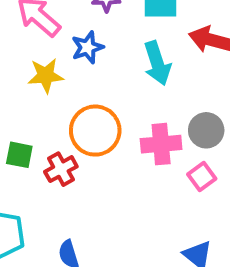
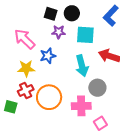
gray circle: (206, 130) -> (97, 88), moved
red cross: (61, 169) -> (26, 90), moved

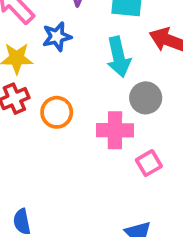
orange circle: (49, 97) -> (57, 112), size x0.7

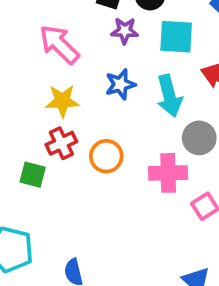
blue star: (57, 37) -> (120, 84), moved

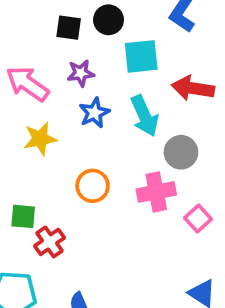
purple star: (125, 31) -> (81, 73), moved
red cross: (61, 143) -> (49, 242), moved

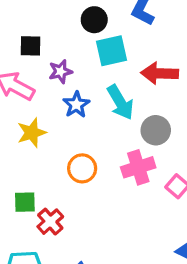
black circle: (109, 20) -> (94, 20), moved
black square: (69, 28) -> (31, 46), moved

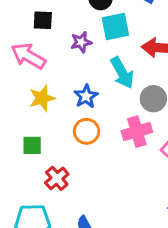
purple star: (60, 72) -> (81, 42), moved
blue star: (76, 105) -> (86, 96), moved
green square: (25, 202) -> (32, 145), moved

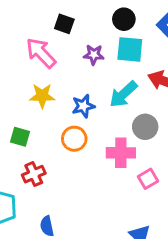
cyan arrow: (122, 73) -> (123, 94), turned 60

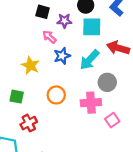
pink arrow: (41, 53) -> (49, 37), moved, size x0.6
purple star: (94, 55) -> (64, 21), moved
yellow star: (42, 96) -> (30, 66), turned 30
blue star: (83, 106) -> (62, 56), moved

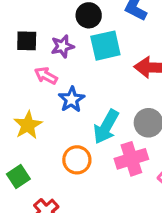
cyan arrow: (90, 60) -> (106, 127), moved
yellow star: (30, 66) -> (28, 125), turned 30
green square: (17, 97) -> (18, 176), turned -32

